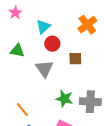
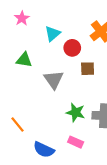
red circle: (52, 44) -> (72, 48), moved
orange line: (22, 110) -> (18, 125), moved

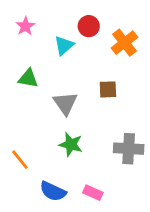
red circle: (72, 48) -> (89, 26), moved
green star: (76, 112) -> (71, 145), moved
pink rectangle: (76, 142) -> (93, 193), moved

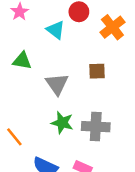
cyan triangle: (64, 45) -> (56, 30), turned -42
gray cross: (129, 149) -> (96, 127), moved

